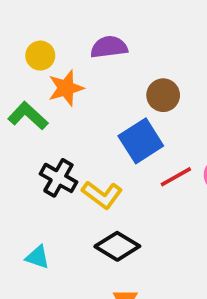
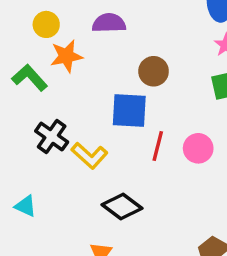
blue square: (141, 141) -> (129, 110), turned 30
red line: (176, 177) -> (158, 146), turned -52
black diamond: (117, 246) -> (122, 207), moved

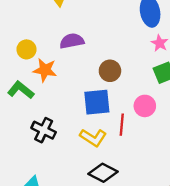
orange star: (66, 56) -> (45, 70), turned 30
pink circle: (198, 148) -> (145, 106), moved
yellow L-shape: (89, 156) -> (93, 138), moved

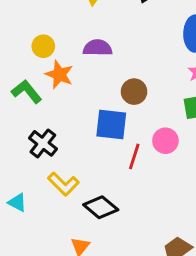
yellow L-shape: (93, 138) -> (63, 184), moved

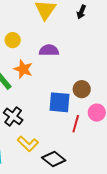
yellow circle: (43, 46) -> (13, 40), moved
brown circle: (134, 92) -> (82, 89), moved

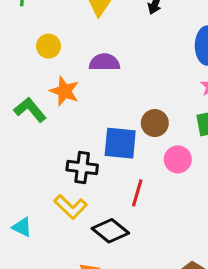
black cross: (13, 116) -> (82, 167), moved, turned -30
red line: (76, 124) -> (137, 193), moved

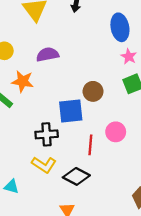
pink circle: (178, 159) -> (116, 132), moved

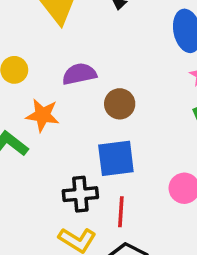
brown circle: (93, 91) -> (120, 104), moved
red line: (90, 145) -> (121, 212), moved

